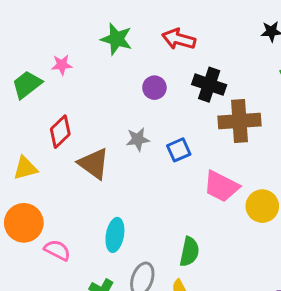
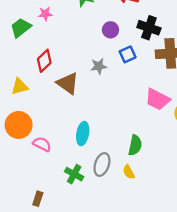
blue square: (179, 150) -> (128, 54), moved

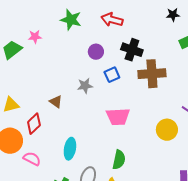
red diamond: (44, 61) -> (34, 124), moved
brown triangle: (68, 83) -> (56, 102), size x0.6
pink trapezoid: (158, 99) -> (118, 117), moved, turned -30

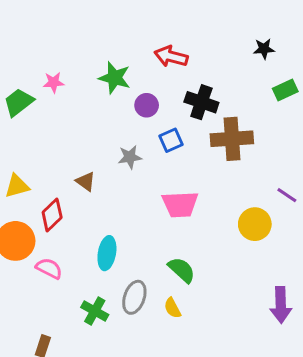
green star: (71, 20) -> (115, 78), moved
green semicircle: (119, 160) -> (182, 270), turned -60

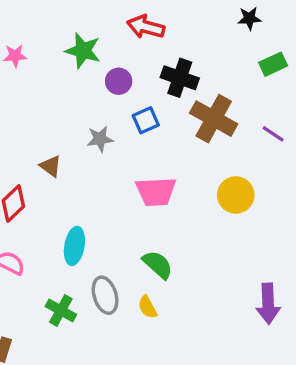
brown cross: (232, 139) -> (214, 119), turned 33
purple line: (287, 195) -> (273, 134), moved
yellow circle: (255, 224) -> (236, 195), moved
gray ellipse: (134, 297) -> (105, 295), turned -36

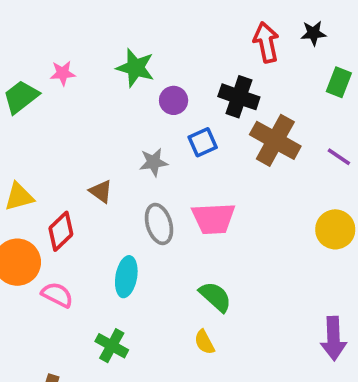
red arrow: (146, 27) -> (266, 42), moved, turned 63
green rectangle: (273, 64) -> (339, 82), turned -44
yellow circle: (236, 195) -> (335, 229), moved
gray ellipse: (105, 295) -> (159, 224), moved

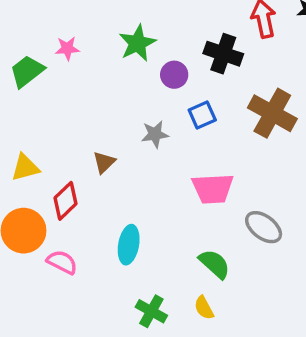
green star: (135, 68) -> (137, 43), turned 30
black cross: (239, 97) -> (223, 54), moved
brown triangle: (101, 191) -> (104, 162), turned 40
gray ellipse: (159, 224) -> (264, 227), moved, turned -36
green cross: (112, 346) -> (151, 311), moved

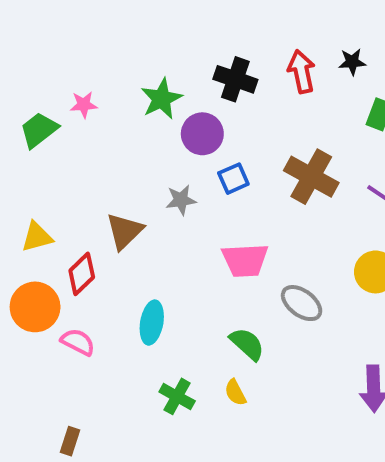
black cross: (223, 54) -> (235, 79), moved
purple circle: (174, 75) -> (202, 134), size x1.4
brown triangle: (104, 162) -> (125, 231), size x1.5

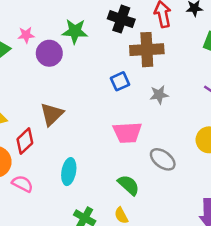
green star: (161, 99) -> (75, 31), turned 30
purple circle: (202, 134) -> (49, 53), moved
brown cross: (311, 177) -> (147, 50), moved, turned -32
gray star: (181, 200) -> (159, 95), moved

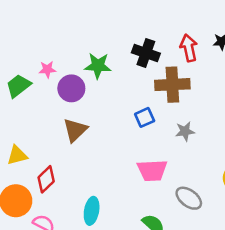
brown triangle: (52, 114) -> (75, 130), moved

